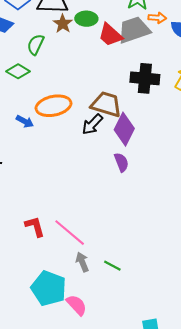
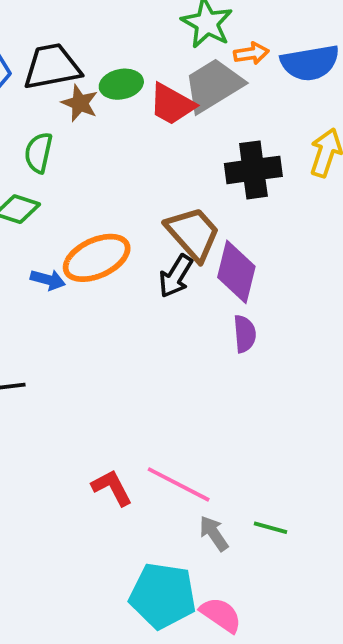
brown trapezoid: (106, 104) -> (193, 234), turned 44
blue arrow: (25, 121) -> (48, 280), moved
purple semicircle: (121, 162) -> (245, 334), turned 30

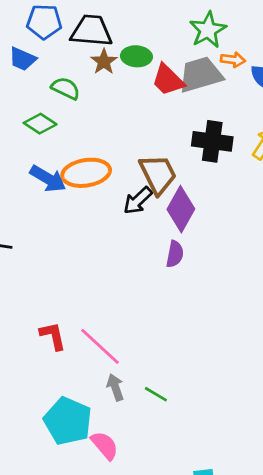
green semicircle: (39, 153) -> (66, 88), turned 88
blue arrow: (48, 280) -> (48, 179), size x1.5

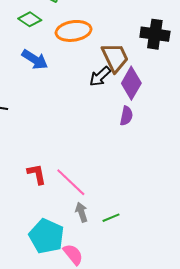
orange ellipse: (86, 173) -> (73, 31), moved
green line: (156, 394) -> (111, 218), turned -54

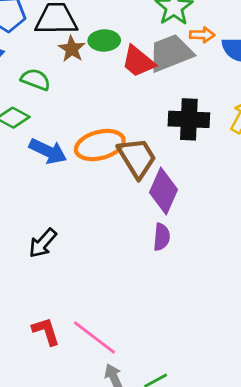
orange ellipse: (73, 31) -> (100, 145), moved
blue arrow: (35, 59) -> (48, 151), moved
black arrow: (100, 76) -> (43, 243), moved

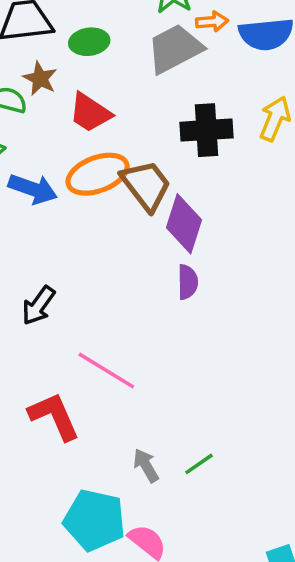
brown star: (72, 49) -> (40, 79), moved
red trapezoid: (138, 61) -> (90, 113), moved
red L-shape: (46, 331) -> (54, 416), size x1.4
pink line: (95, 337) -> (106, 370), moved

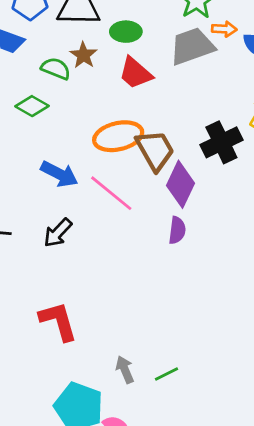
red trapezoid: (90, 113) -> (135, 73), moved
black cross: (206, 130) -> (221, 142), moved, turned -30
blue arrow: (33, 189) -> (59, 174), moved
pink line: (106, 370) -> (111, 193), moved

